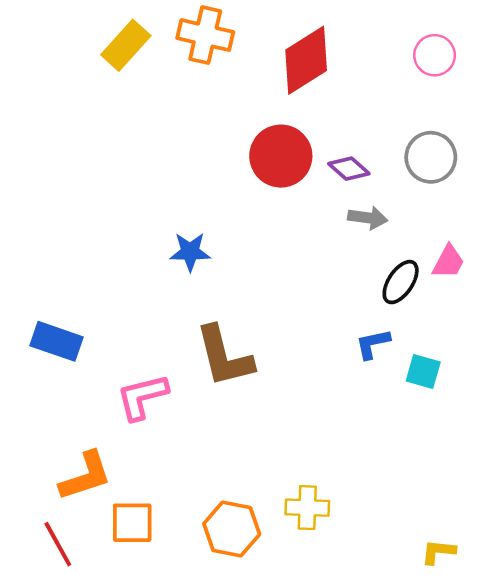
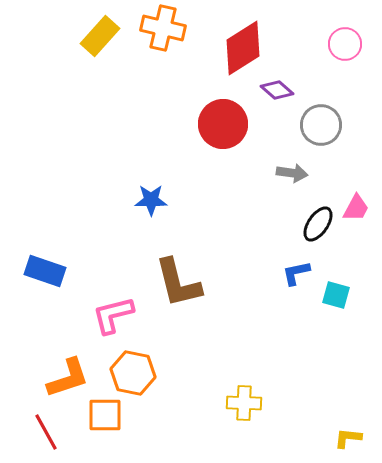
gray circle: (431, 157) -> (321, 125), moved
purple diamond: (349, 169) -> (277, 90), moved
orange hexagon: (232, 529) -> (133, 373), moved

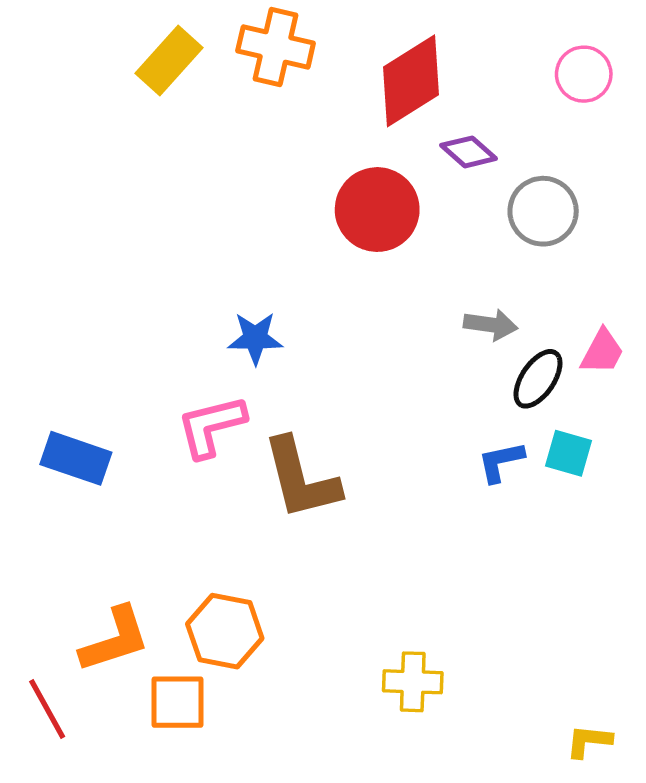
gray arrow: (292, 173) -> (491, 325), moved
cyan square: (336, 295) -> (568, 453), moved
pink L-shape: (113, 315) -> (211, 426), moved
red line: (46, 432) -> (47, 709), moved

